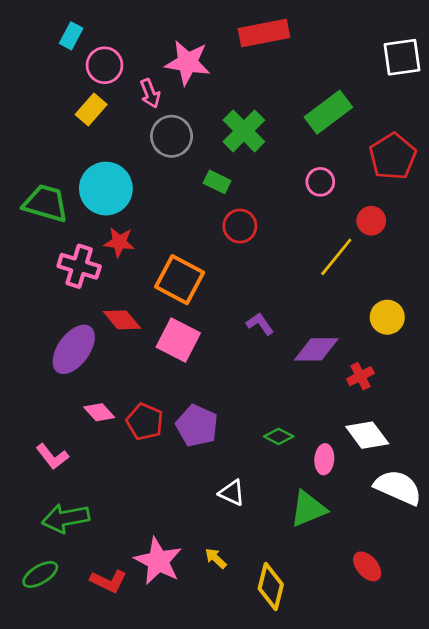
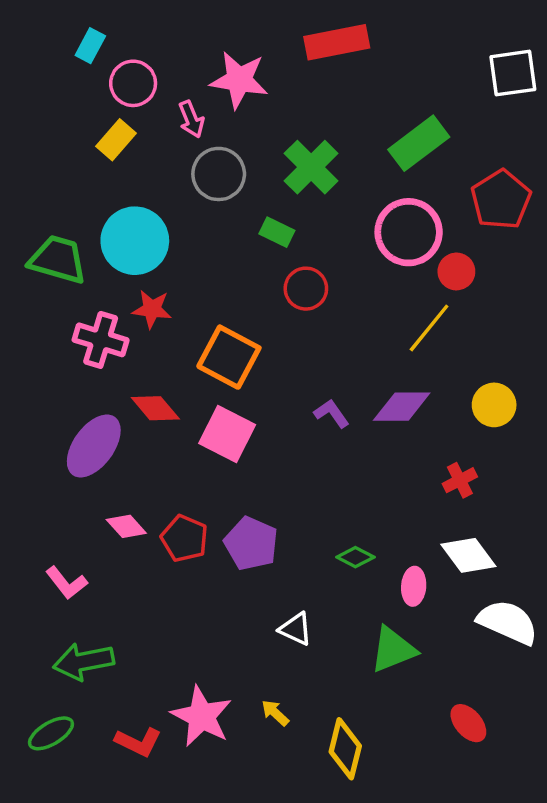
pink circle: (320, 182) -> (409, 232), size x1.8
red circle: (371, 221) -> (456, 271), moved
purple diamond: (316, 349) -> (402, 407), moved

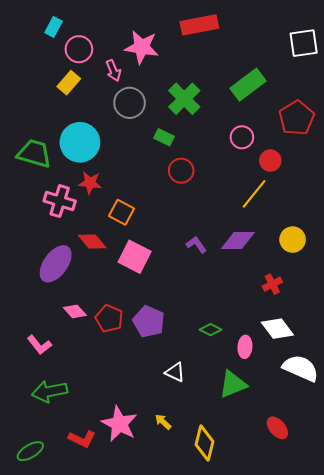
pink circle: (409, 232) -> (242, 137), size x0.6
orange square: (229, 357) -> (121, 212), moved, size x0.7
green ellipse: (51, 733) -> (30, 451), moved

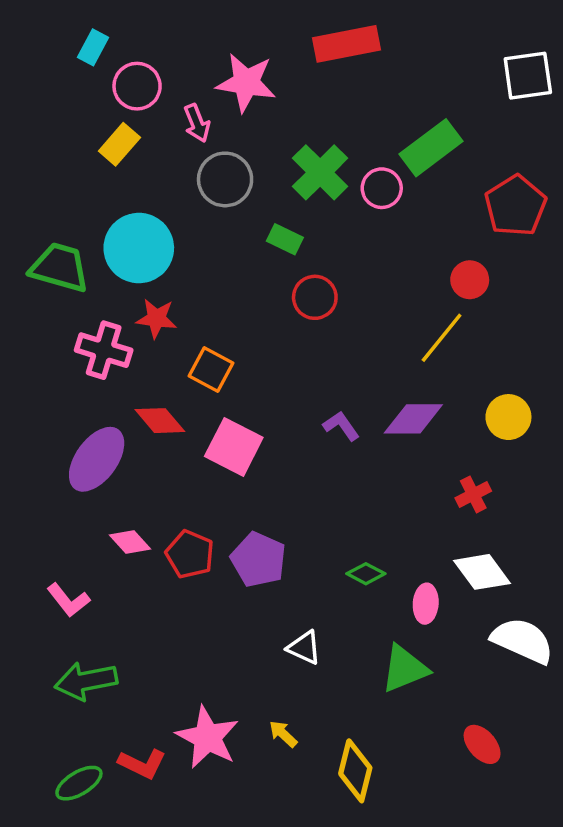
pink circle: (242, 137) -> (382, 188), moved
green ellipse: (30, 451) -> (79, 783), moved

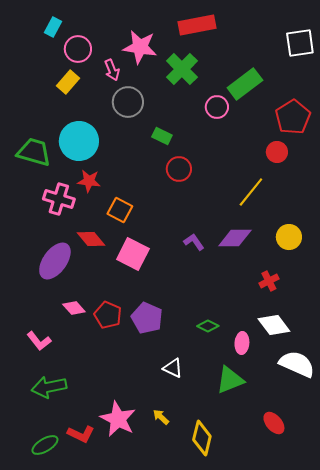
green cross: (320, 172) -> (182, 69), moved
red circle: (470, 280) -> (277, 152), moved

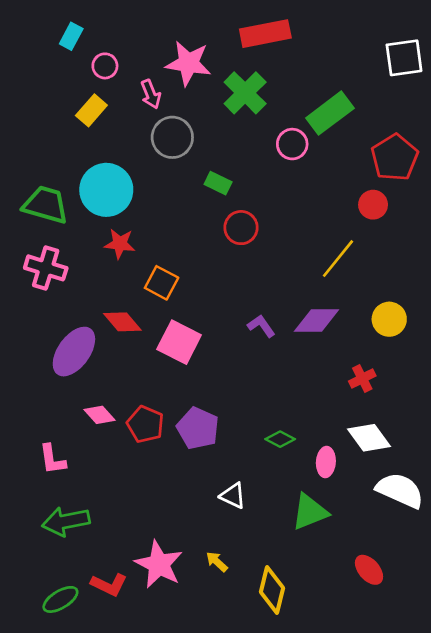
pink circle: (78, 49) -> (105, 66), size x0.7
pink cross: (59, 199) -> (46, 268), moved
pink L-shape: (39, 341) -> (52, 459), turned 30

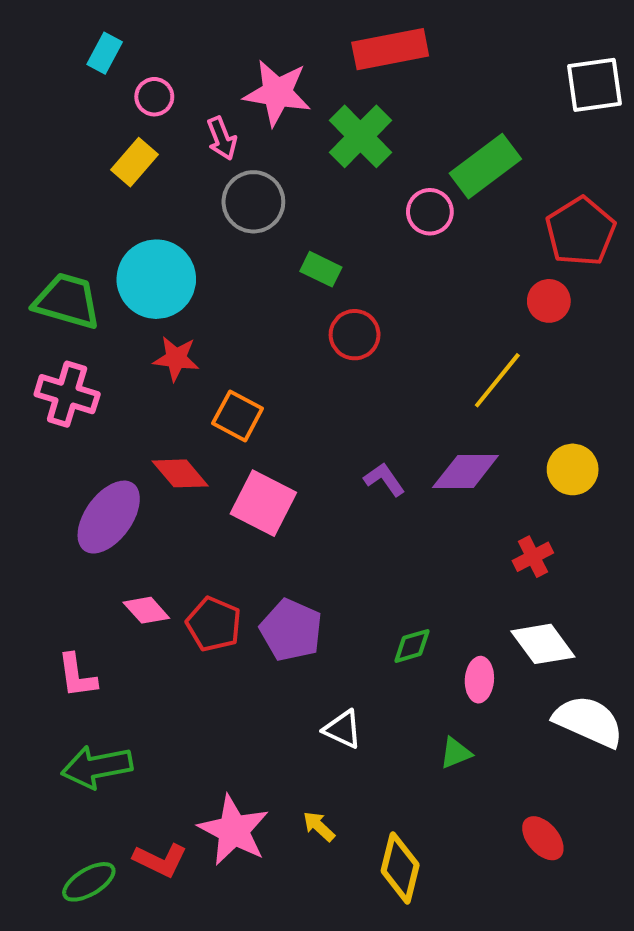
green diamond: (280, 439) -> (412, 646), turned -44
green triangle: (310, 512) -> (456, 753), size x0.6

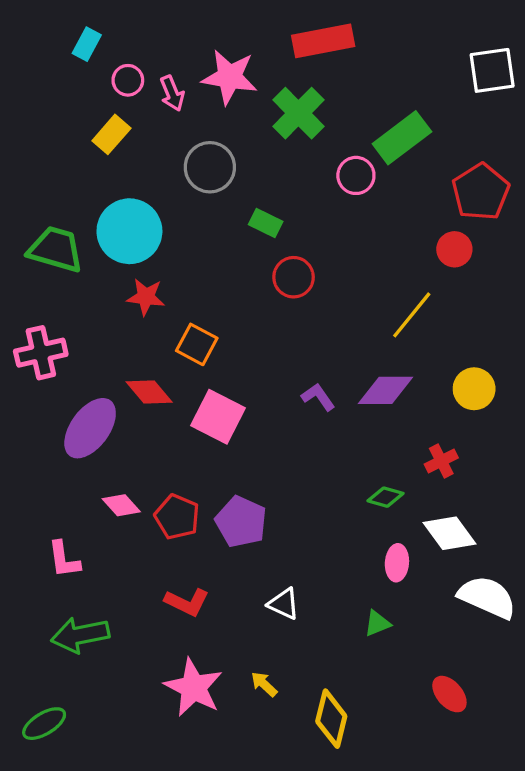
pink arrow: (222, 138) -> (172, 93), moved
pink cross: (67, 394) -> (41, 353), moved, turned -30
green diamond: (412, 646) -> (385, 497), moved, turned 32
red L-shape: (160, 860) -> (187, 602), moved
green ellipse: (89, 882) -> (44, 724), moved

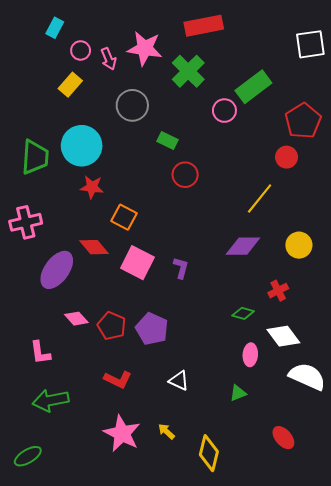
green trapezoid: (56, 249) -> (35, 157), turned 78
purple L-shape: (318, 397) -> (181, 268), moved, turned 50

